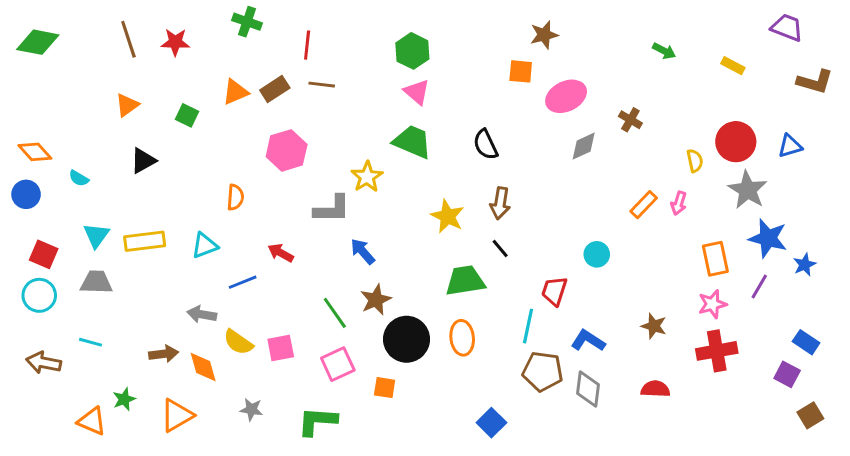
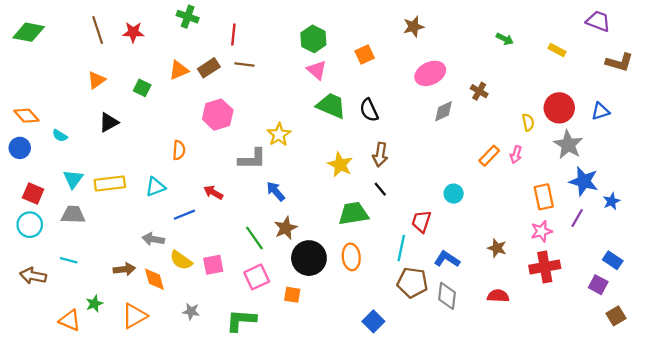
orange square: (521, 71) -> (365, 54), moved, turned -30
green trapezoid: (412, 142) -> (331, 106), moved

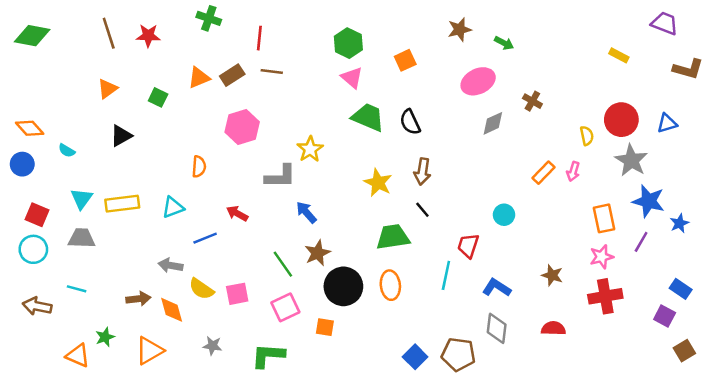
green arrow: (505, 39) -> (504, 43), moved
brown pentagon: (412, 283) -> (458, 354), moved

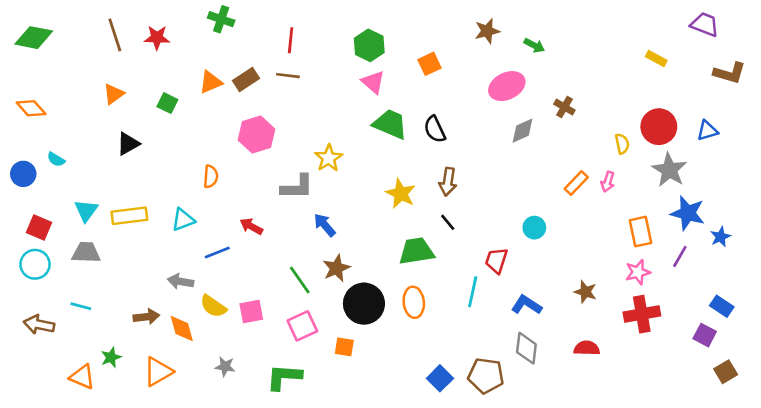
red line: (259, 38) -> (291, 40), moved
orange diamond: (30, 128) -> (31, 108), moved
cyan semicircle: (67, 150) -> (56, 159), moved

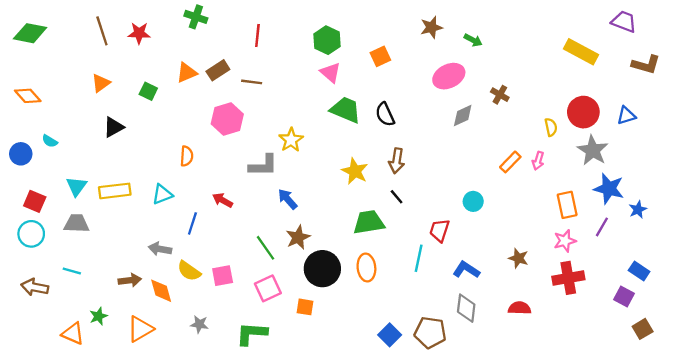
yellow rectangle: (656, 59) -> (581, 52), size x1.8
brown line: (288, 76) -> (252, 82), moved
blue line: (217, 252) -> (192, 223), turned -50

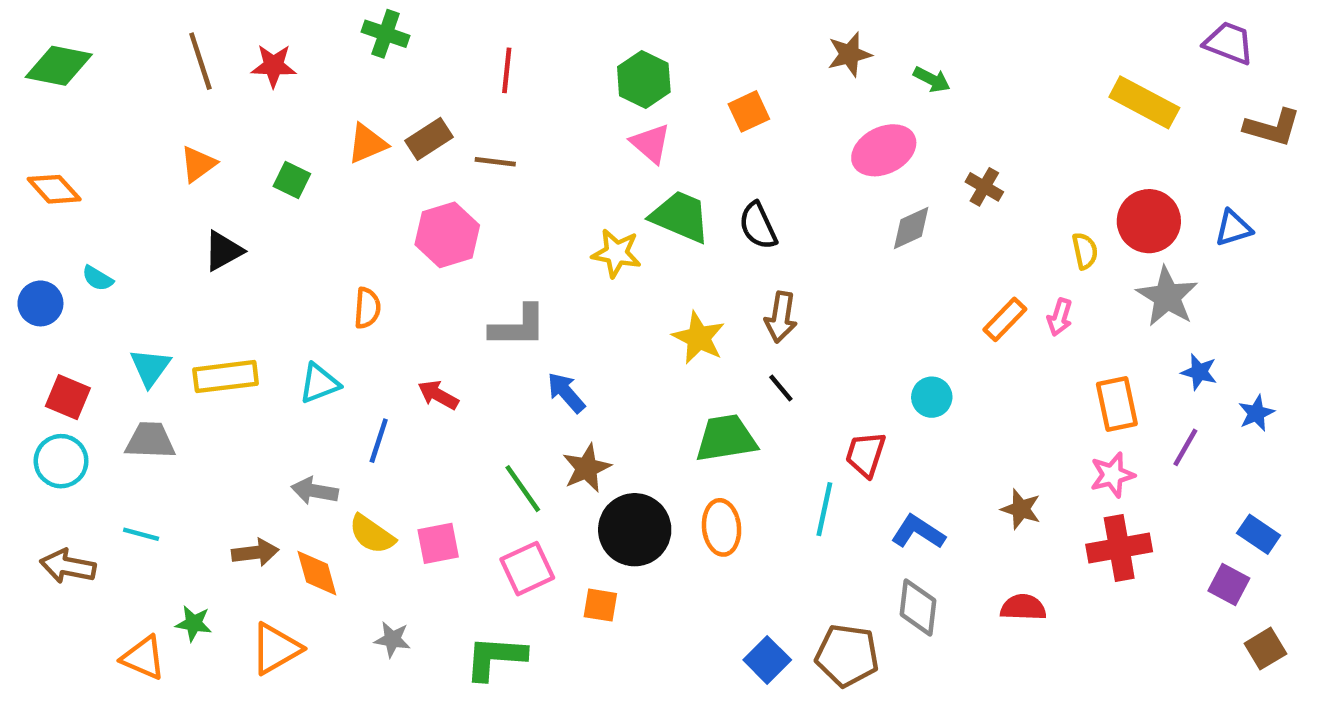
yellow star: (291, 140) -> (616, 253), moved, turned -30
blue star: (609, 189) -> (1199, 372), size x0.6
green star: (98, 316) -> (194, 623), turned 30

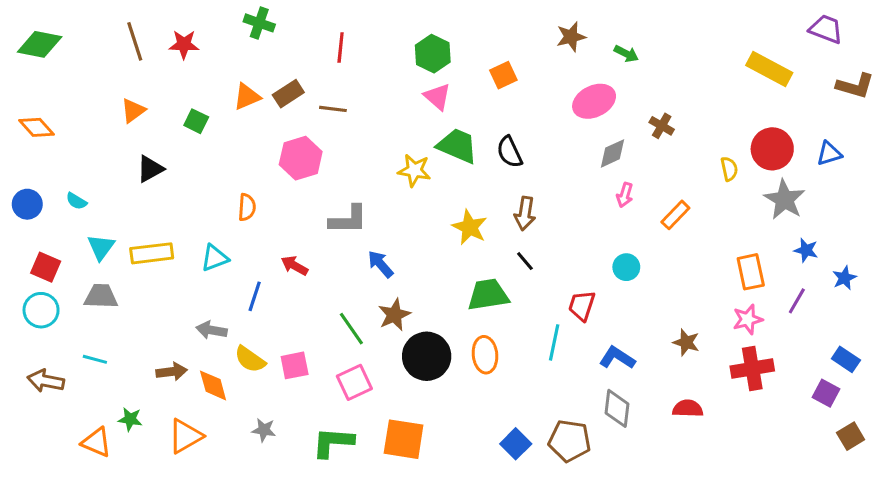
cyan semicircle: (98, 278) -> (76, 201), moved
pink arrow: (1060, 317) -> (625, 195), moved
orange square: (600, 605) -> (404, 439), moved, size x1.8

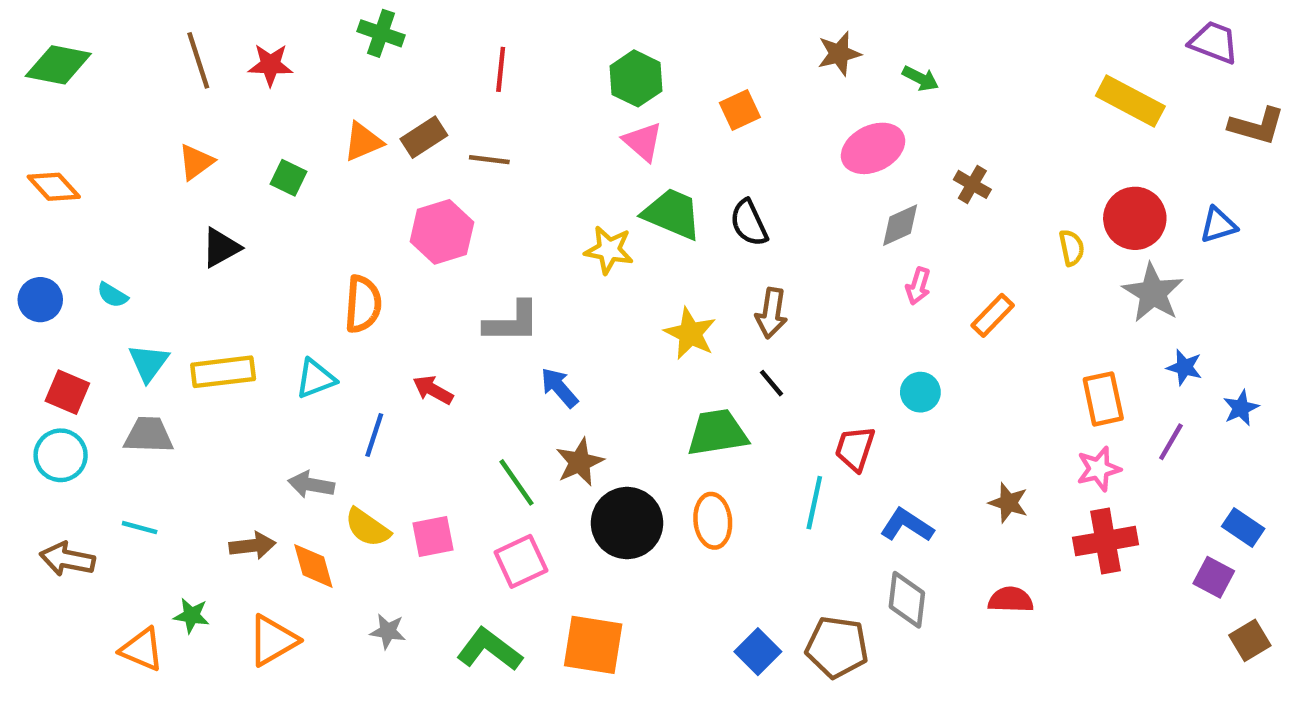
orange semicircle: (247, 207) -> (363, 304), size x1.4
green L-shape: (333, 442) -> (489, 649), turned 33

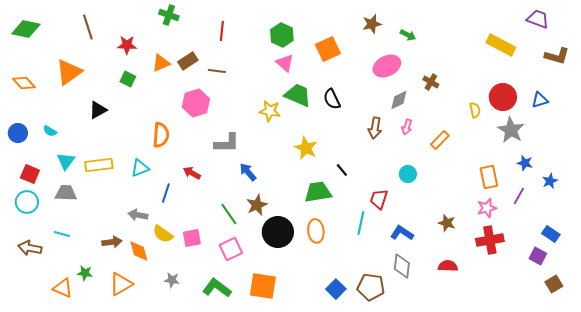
red star: (270, 65) -> (127, 45), moved
orange square: (740, 110) -> (328, 49), size x1.4
orange triangle: (196, 162) -> (69, 72), moved, size x1.6
brown arrow: (771, 313) -> (375, 128), moved

